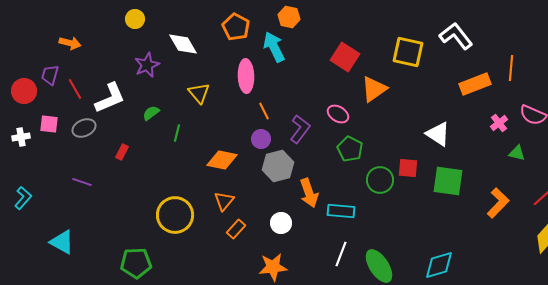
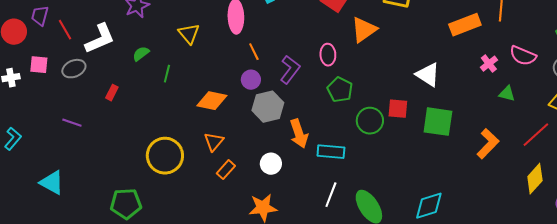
pink ellipse: (338, 114) -> (328, 55), turned 55

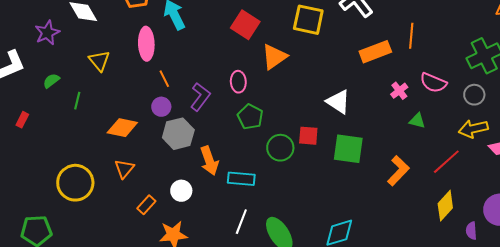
orange rectangle: (226, 170) -> (146, 205), moved

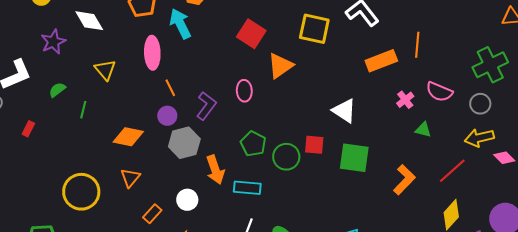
green pentagon: (250, 117) -> (253, 144), moved

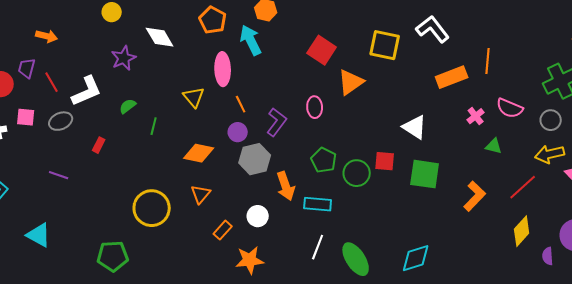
yellow triangle: (105, 70) -> (194, 97), moved

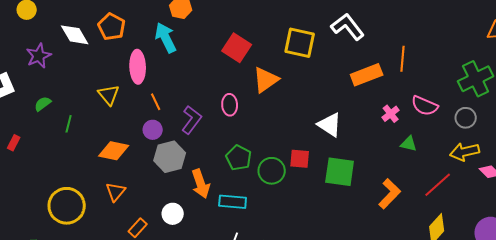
orange pentagon: (213, 20) -> (112, 27), moved

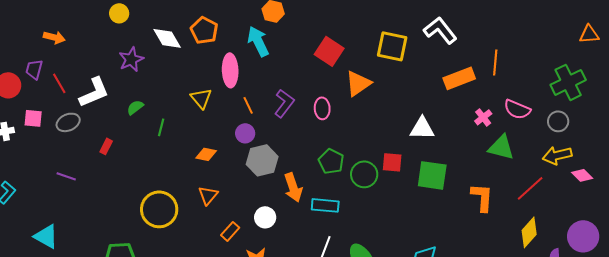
purple L-shape: (192, 120) -> (284, 103), moved
white triangle: (330, 125) -> (422, 128), turned -32
green triangle: (409, 144) -> (501, 147), size x1.6
orange diamond: (114, 151) -> (206, 154), size x0.7
orange L-shape: (390, 194) -> (482, 197), turned -40

